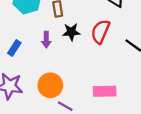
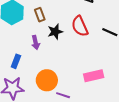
red semicircle: (100, 32) -> (80, 26), turned -35
blue rectangle: (14, 48) -> (16, 61), moved

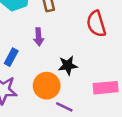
black star: (55, 32) -> (68, 65), moved

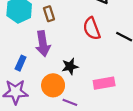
purple arrow: (39, 37) -> (43, 44), size x1.6

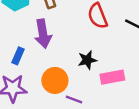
black star: (70, 66) -> (87, 60), moved

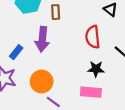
black star: (87, 60) -> (96, 69), moved

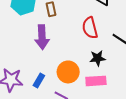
blue rectangle: (16, 52) -> (39, 81), moved
orange circle: (42, 81) -> (68, 72), moved

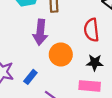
orange circle: (68, 72) -> (61, 55), moved

